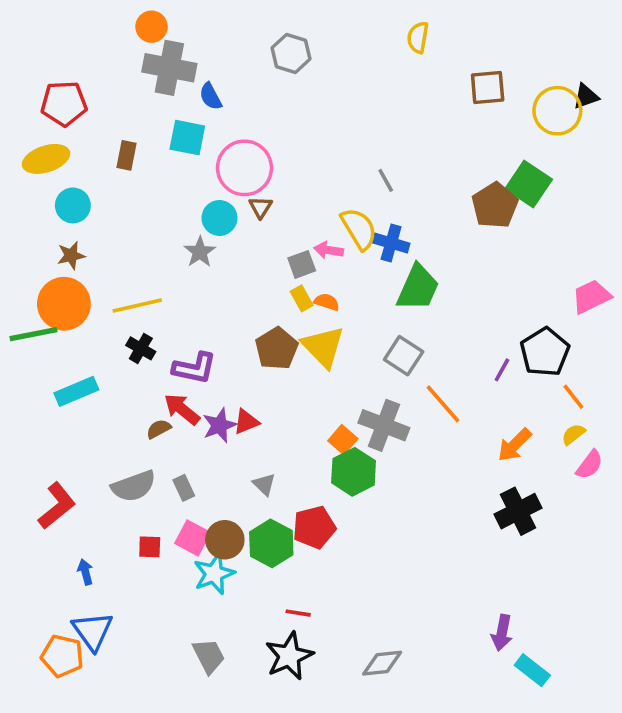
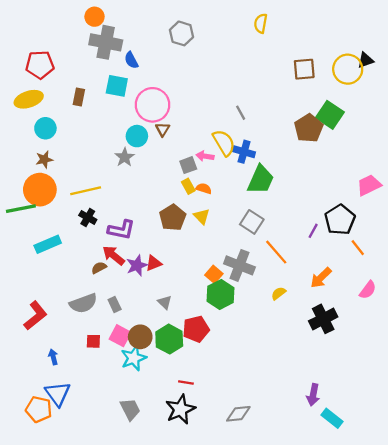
brown square: (488, 87) -> (304, 69), moved
yellow triangle: (323, 347) -> (202, 216), size x0.6
yellow semicircle: (573, 434) -> (279, 293), moved

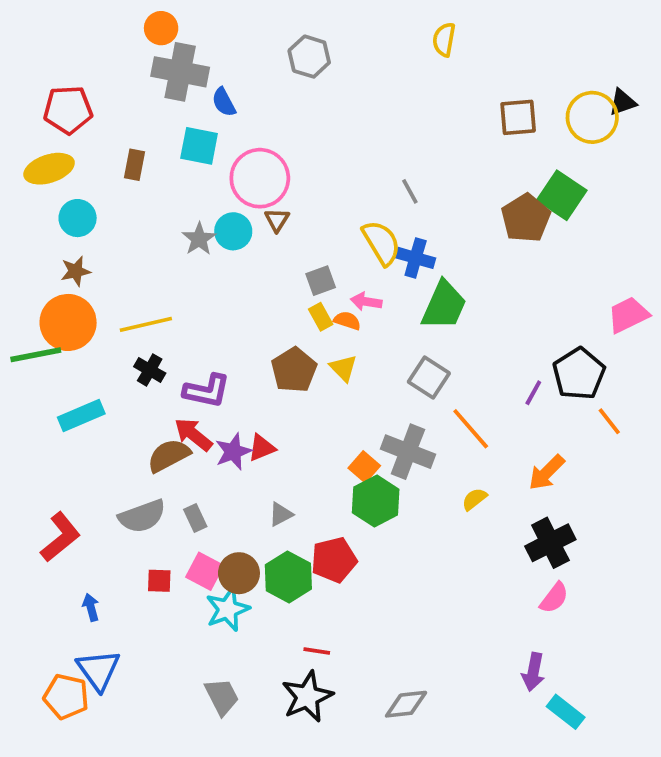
pink arrow: (205, 156) -> (366, 302), moved
gray star: (125, 157) -> (199, 239), moved
brown semicircle: (99, 268) -> (169, 455), size x1.6
pink semicircle: (368, 290) -> (554, 598), moved
gray triangle: (165, 302) -> (281, 514), turned 48

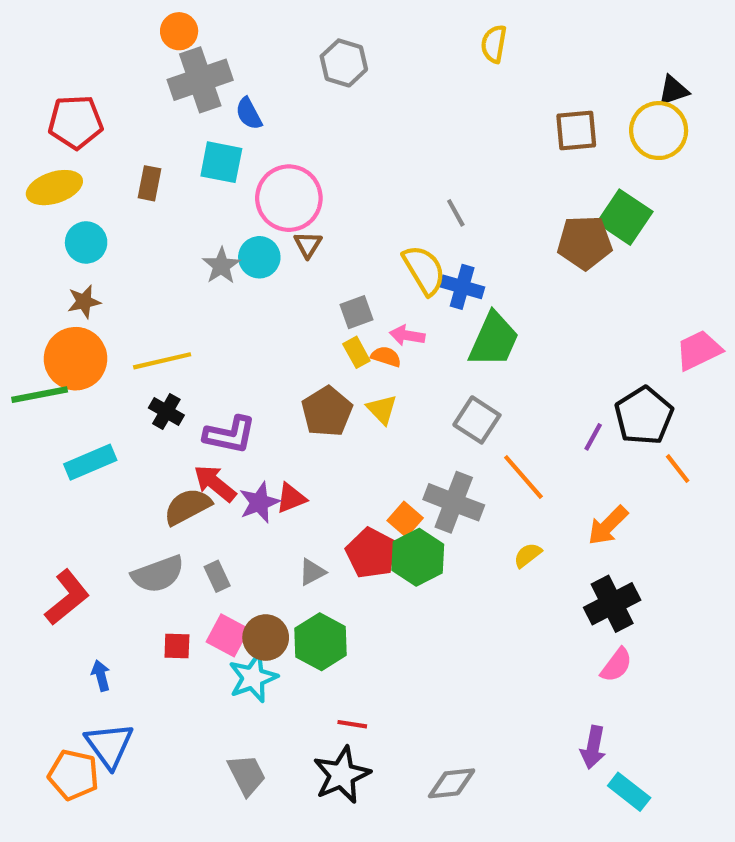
gray cross: (180, 72) -> (200, 80), turned -30
black triangle: (623, 102) -> (673, 90), moved
brown pentagon: (526, 218) -> (585, 242), turned 30
red pentagon: (334, 560) -> (371, 553), moved, turned -30

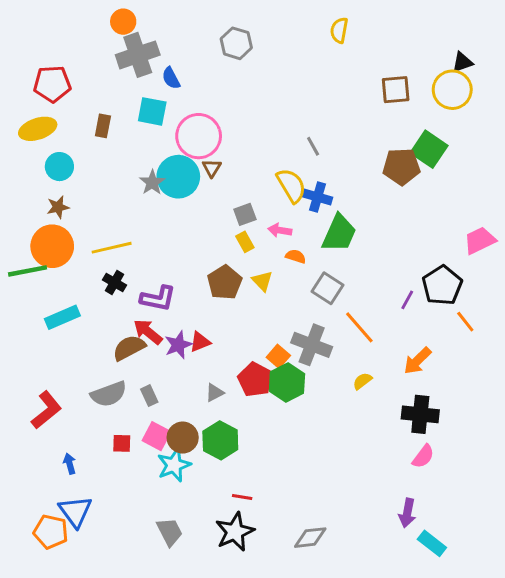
cyan circle: (259, 257) -> (178, 177), size x1.5
orange semicircle: (386, 357) -> (296, 256), moved
black cross: (612, 604) -> (420, 414), turned 33

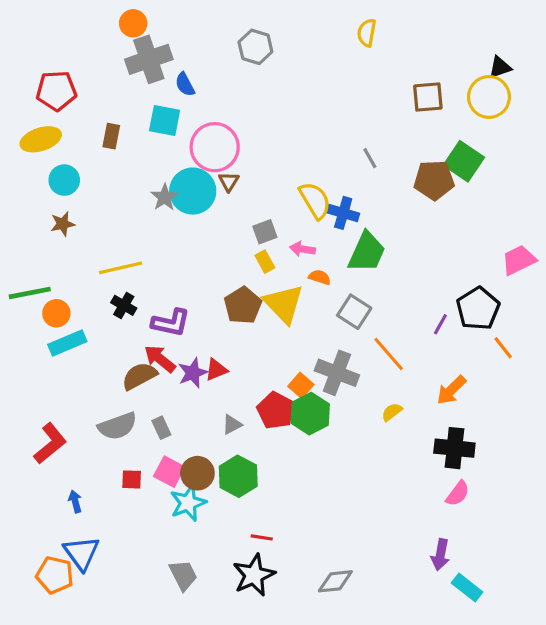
gray line: (313, 146) -> (370, 158), moved
orange circle: (52, 246) -> (56, 313), moved, size x0.6
yellow triangle: (262, 281) -> (284, 304), size x1.8

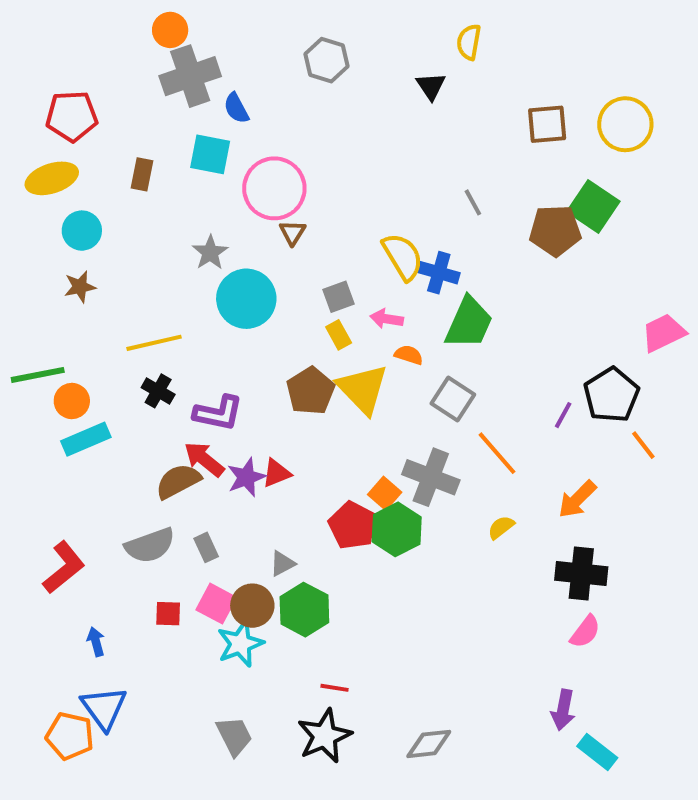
black triangle: (500, 67) -> (431, 86), moved, turned -45
cyan circle: (193, 191) -> (246, 299), moved
gray triangle: (232, 425) -> (282, 563), moved

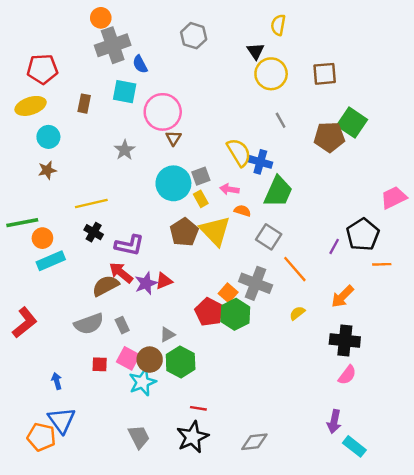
yellow circle: (625, 124) -> (271, 74), moved
cyan circle: (246, 299) -> (173, 183), moved
orange line: (643, 445) -> (382, 264), turned -54
red L-shape: (64, 567) -> (25, 323), moved

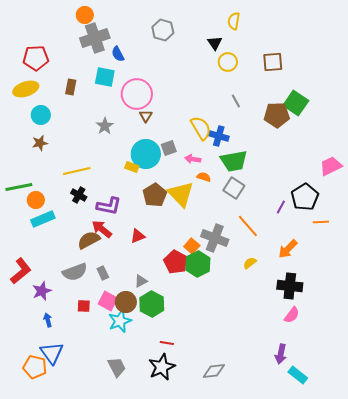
yellow circle: (271, 74) -> (228, 62), size x0.7
green trapezoid: (278, 192) -> (234, 161), turned 56
yellow rectangle: (201, 199) -> (132, 167), moved, turned -40
gray square: (269, 237) -> (234, 188), moved
purple star: (146, 283) -> (42, 291), moved

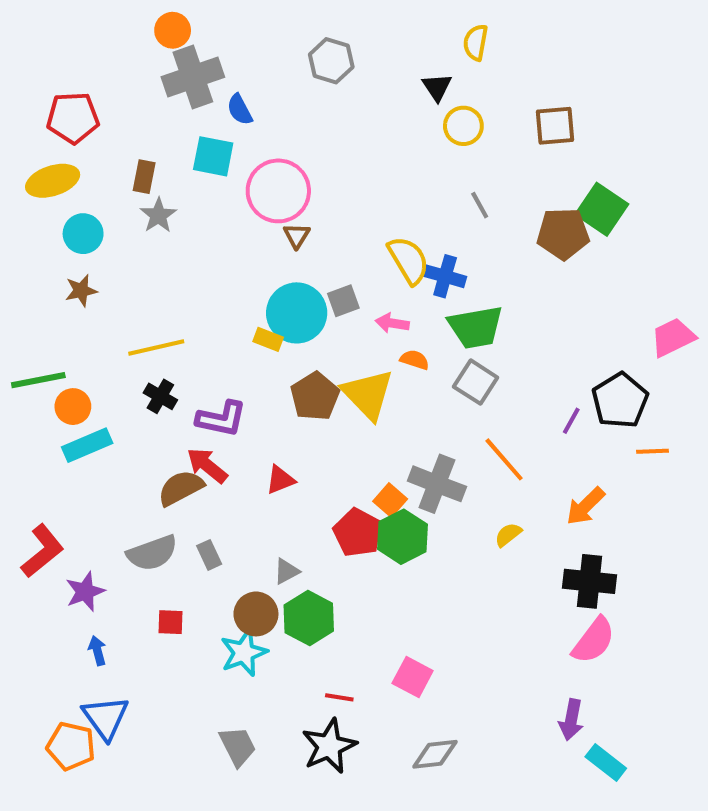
gray star: (105, 126) -> (158, 215), moved
pink square: (108, 301) -> (413, 677), moved
pink semicircle: (292, 315) -> (594, 640), size x1.4

